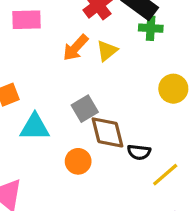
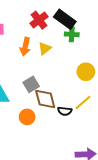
orange arrow: (76, 48) -> (25, 47), turned -30
yellow line: (165, 175) -> (83, 102), moved

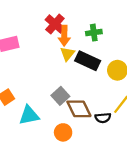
black rectangle: (65, 19) -> (88, 61), moved
orange arrow: (25, 47) -> (64, 36), moved

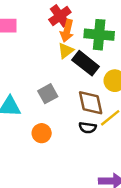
green cross: (94, 33) -> (99, 35), size x1.6
brown diamond: (79, 109) -> (91, 103), moved

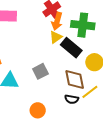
orange circle: (42, 133) -> (38, 110), moved

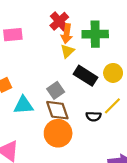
black rectangle: (71, 48) -> (86, 76), moved
brown diamond: (75, 79) -> (57, 110), moved
orange circle: (38, 110) -> (58, 133), size x1.6

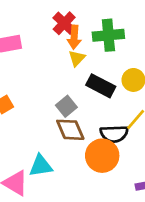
cyan triangle: (24, 105) -> (41, 166), moved
black semicircle: (93, 116) -> (114, 134), size x1.5
orange circle: (58, 133) -> (102, 156), moved

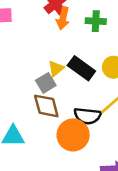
green cross: (108, 35) -> (96, 21), size x0.7
yellow triangle: (77, 58) -> (56, 69), moved

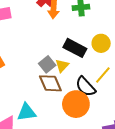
yellow triangle: (56, 69) -> (62, 66), moved
black semicircle: (87, 116) -> (86, 87), turned 50

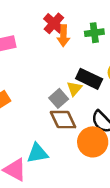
yellow triangle: (62, 66) -> (74, 89), moved

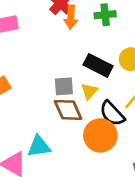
yellow triangle: (74, 89) -> (89, 91), moved
gray square: (59, 98) -> (64, 86), turned 36

